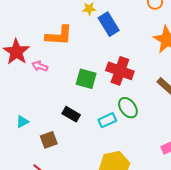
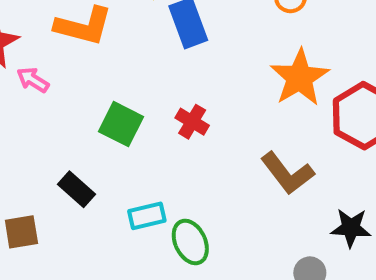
red cross: (120, 71) -> (192, 122), size x0.6
green ellipse: (128, 108) -> (190, 242), moved

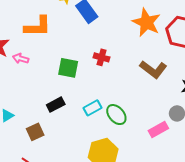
black rectangle: (77, 189) -> (56, 105), turned -54

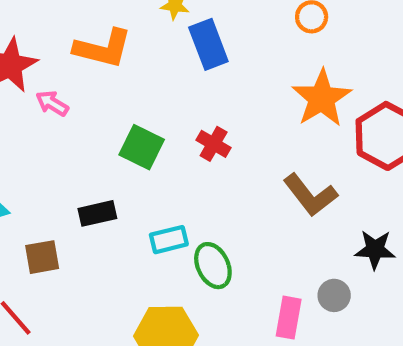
pink rectangle: (158, 130) -> (289, 318), turned -66

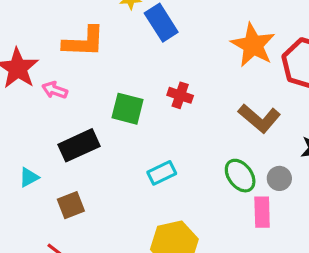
black rectangle: (97, 213) -> (79, 145), moved, size x1.4
green ellipse: (213, 266) -> (240, 176), moved
gray circle: (334, 295) -> (279, 178), moved

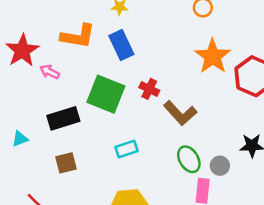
blue rectangle: (161, 23) -> (121, 45), moved
green square: (128, 109) -> (106, 94), size x1.4
brown L-shape: (259, 118) -> (180, 113), moved
brown square: (71, 205) -> (66, 163), moved

